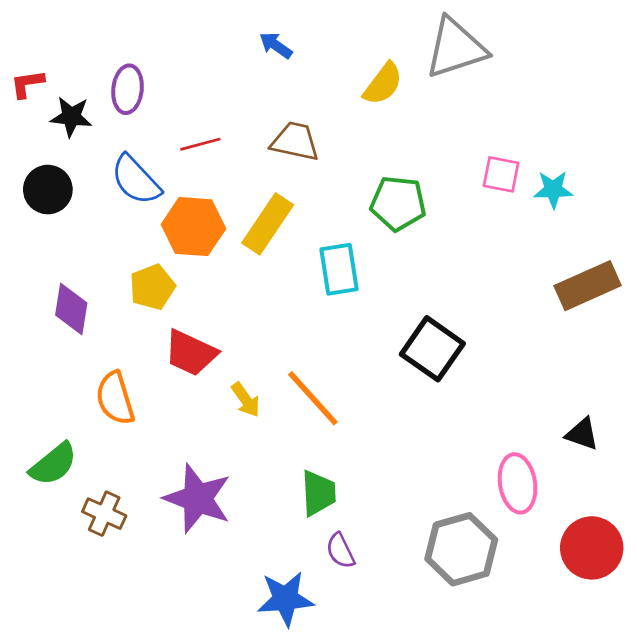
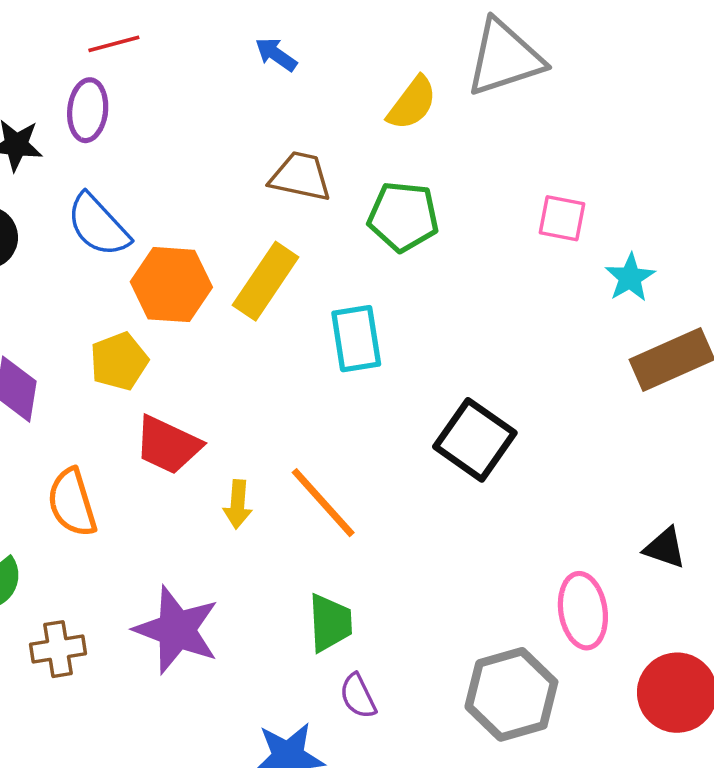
red line: (200, 144) -> (114, 44), moved
cyan star: (553, 190) -> (630, 278), moved, turned -30
green pentagon: (398, 203) -> (403, 217), moved
yellow arrow: (246, 400) -> (238, 504), turned 39
brown cross: (104, 514) -> (58, 649), turned -33

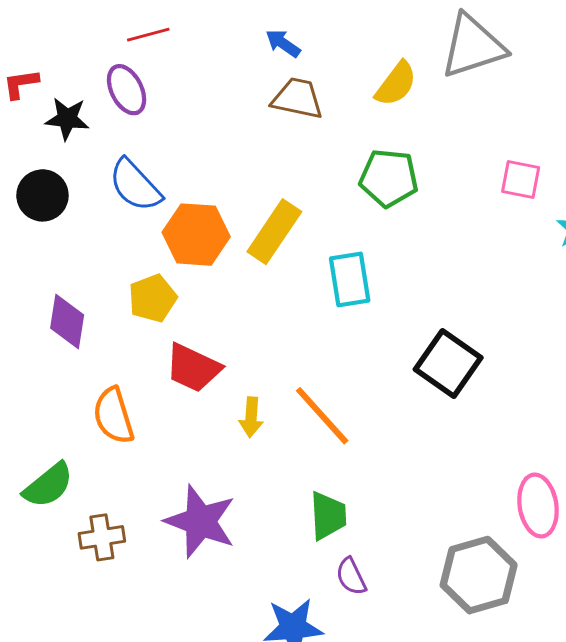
purple ellipse: (88, 110) -> (127, 90), turned -33
brown trapezoid: (300, 176) -> (297, 98), moved

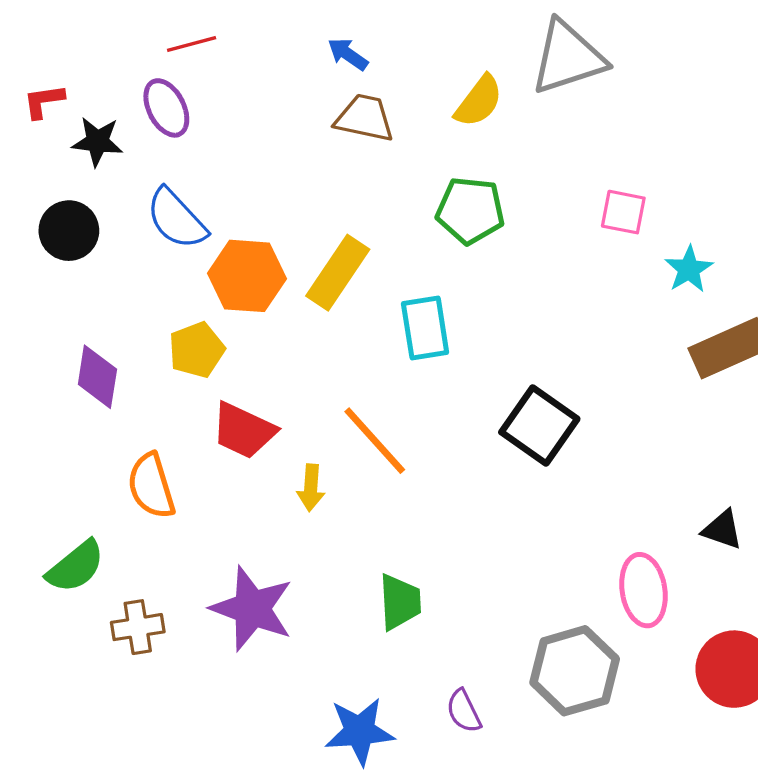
orange line: (322, 416) -> (375, 441), moved
purple semicircle: (351, 576) -> (464, 711), moved

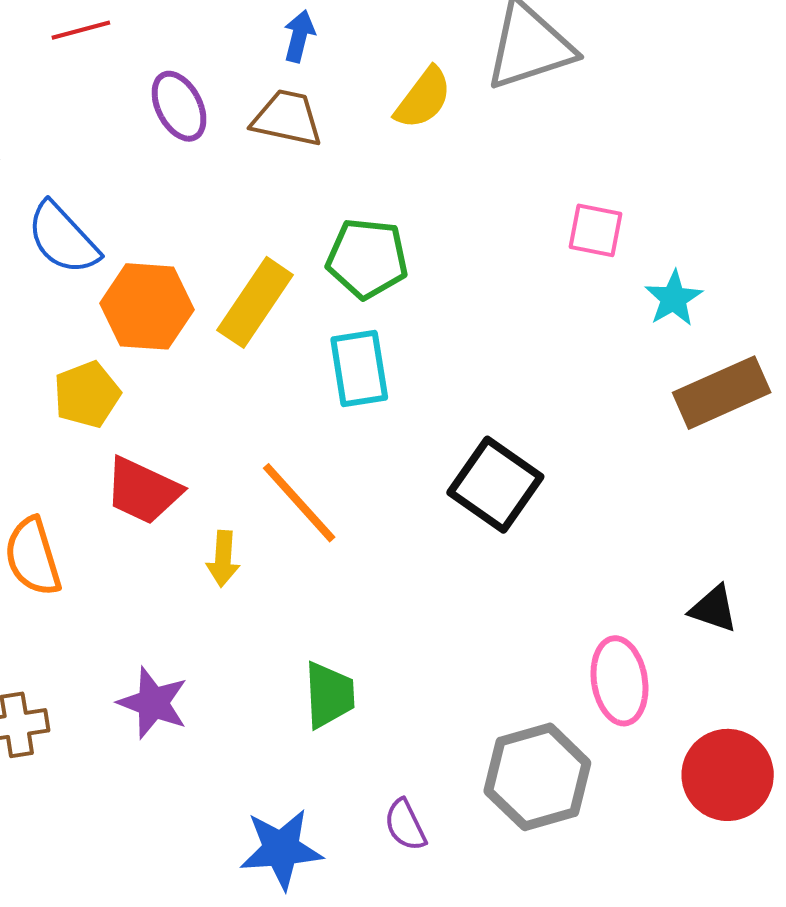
blue arrow: (348, 54) -> (299, 36), moved, turned 69
purple ellipse: (166, 108) -> (179, 106), moved
green pentagon: (470, 210) -> (367, 258), moved
purple star: (252, 609) -> (153, 703), size x0.7

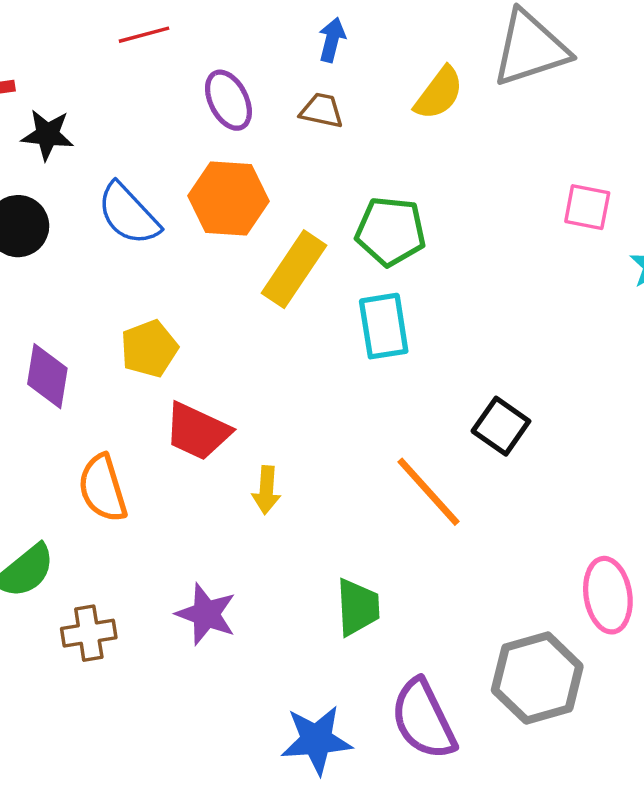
brown trapezoid: (287, 118) -> (322, 111), size x0.7
orange hexagon: (147, 306) -> (228, 198), moved
black square: (495, 485) -> (501, 426), size x0.7
orange line: (299, 503) -> (429, 492), moved
purple semicircle: (405, 825) -> (423, 719), size x1.8

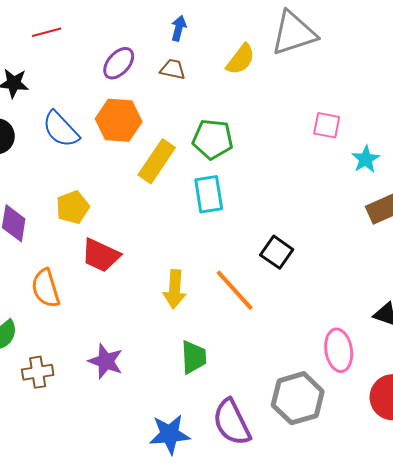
red line: (144, 35) -> (47, 32), moved
purple ellipse: (228, 100) -> (119, 63), turned 68
yellow arrow: (266, 490) -> (175, 289), moved, size x1.4

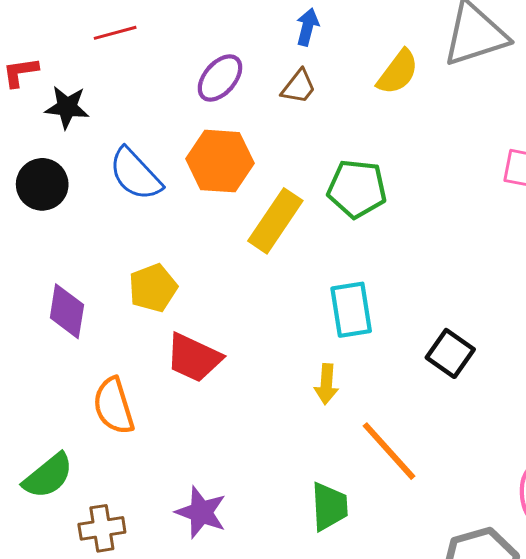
brown trapezoid: (173, 69) -> (299, 87), turned 116
cyan rectangle: (209, 194) -> (351, 310), moved
yellow arrow: (175, 289) -> (326, 384), moved, size x0.7
orange line: (235, 290) -> (389, 451), moved

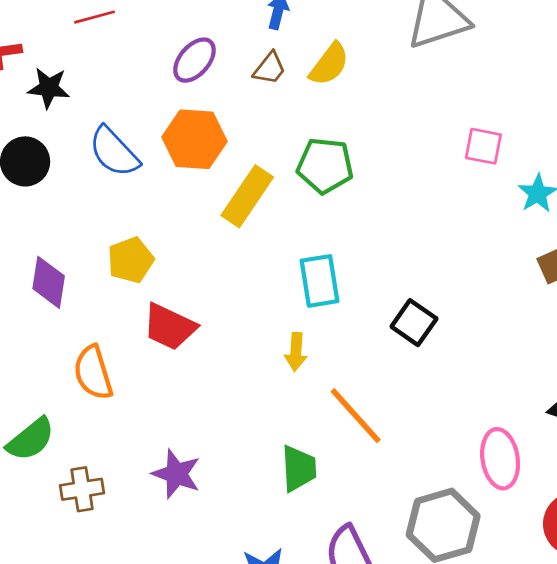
yellow semicircle: (398, 72) -> (329, 64), moved

